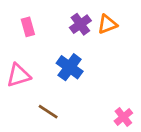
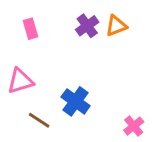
blue cross: (70, 67) -> (76, 101), moved
brown line: (48, 112) -> (39, 120), moved

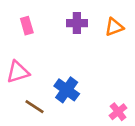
purple cross: (87, 26) -> (77, 23), turned 36
orange triangle: (116, 26) -> (114, 27), moved

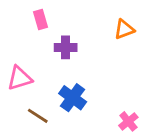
purple cross: (77, 23) -> (66, 47), moved
pink rectangle: (27, 26) -> (40, 20), moved

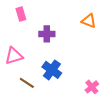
pink rectangle: (40, 20) -> (21, 14), moved
orange triangle: (124, 29) -> (89, 21), turned 42

